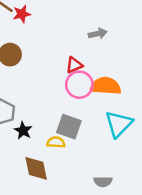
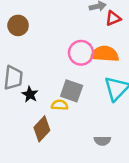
red triangle: (74, 65) -> (113, 18), moved
brown diamond: (36, 168) -> (42, 129), turned 55

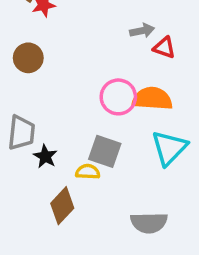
red triangle: (113, 18) -> (164, 48), turned 42
gray semicircle: (102, 141) -> (149, 223), size x1.5

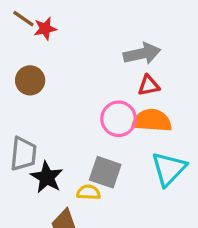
gray arrow: (142, 31) -> (142, 54), size x1.5
red triangle: (164, 48) -> (149, 85), moved, turned -30
black star: (45, 156) -> (47, 177), size x1.4

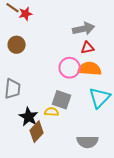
black star: (47, 177) -> (29, 117), moved

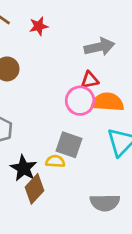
red star: (26, 14) -> (39, 26), moved
red triangle: (88, 48) -> (90, 80), moved

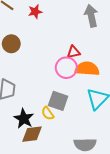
gray arrow: (99, 47) -> (91, 16), moved, turned -90
yellow semicircle: (55, 161) -> (48, 113), turned -128
brown diamond: (35, 189) -> (32, 134), turned 40

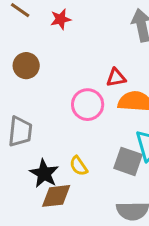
pink circle: (66, 68) -> (88, 105), moved
gray square: (58, 101) -> (128, 161), moved

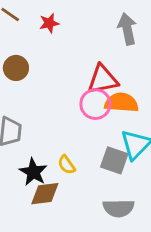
red triangle: (116, 78) -> (103, 80), size x1.6
pink circle: (88, 105) -> (95, 104), moved

